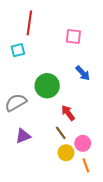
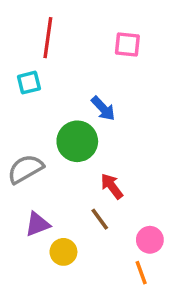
pink square: (73, 37) -> (127, 45), moved
blue arrow: (83, 73) -> (103, 108), moved
pink circle: (83, 143) -> (150, 240), moved
yellow circle: (66, 153) -> (63, 252), moved

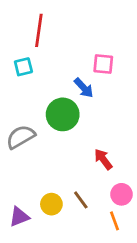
pink square: (127, 45) -> (103, 64), moved
red arrow: (112, 186) -> (103, 159), moved
brown line: (100, 219) -> (81, 200), moved
purple triangle: (38, 224) -> (19, 217), moved

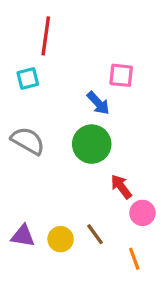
green circle: (63, 114) -> (92, 144), moved
gray semicircle: (21, 137) -> (28, 141), moved, turned 60
pink circle: (121, 194) -> (142, 213), moved
purple triangle: (19, 217) -> (23, 236), moved, turned 30

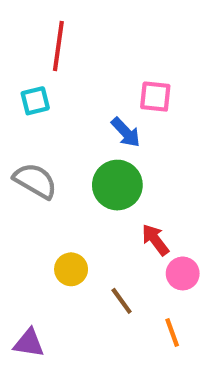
purple triangle: (23, 236) -> (29, 343), moved
yellow circle: (61, 239) -> (71, 269), moved

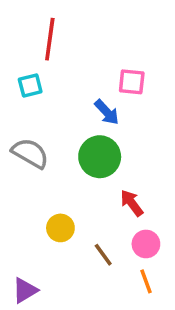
pink circle: (183, 273) -> (146, 244), moved
purple triangle: (29, 343) -> (25, 290), turned -40

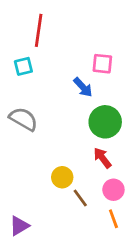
green circle: (100, 157) -> (105, 122), moved
yellow circle: (60, 228) -> (62, 177), moved

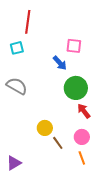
red arrow: (102, 158) -> (84, 111), moved

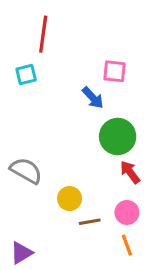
gray semicircle: (17, 86) -> (26, 171), moved
brown line: (58, 143) -> (90, 222), turned -64

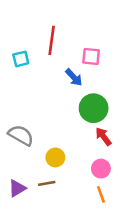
red line: (43, 34) -> (52, 40), moved
brown line: (90, 222) -> (47, 183), moved
purple triangle: (21, 253) -> (17, 188), moved

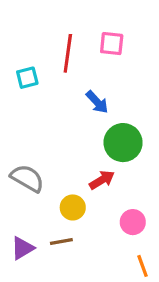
pink square: (91, 56) -> (112, 44), moved
red arrow: (103, 137) -> (102, 180), moved, turned 96
orange line: (101, 194) -> (143, 266), moved

